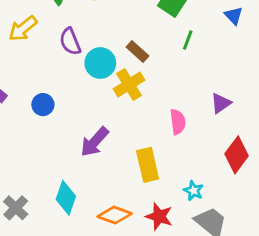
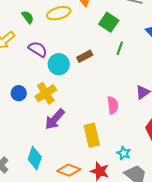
purple semicircle: (70, 41) -> (38, 49), turned 144
brown rectangle: (138, 52) -> (85, 56), turned -70
yellow cross: (129, 85) -> (46, 93), moved

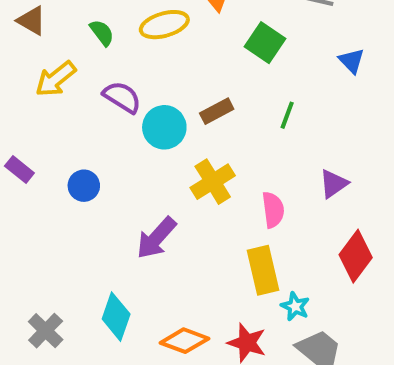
green line: (120, 48) -> (287, 115), moved
yellow cross: (46, 93) -> (213, 182), moved
yellow rectangle: (92, 135) -> (263, 270), moved

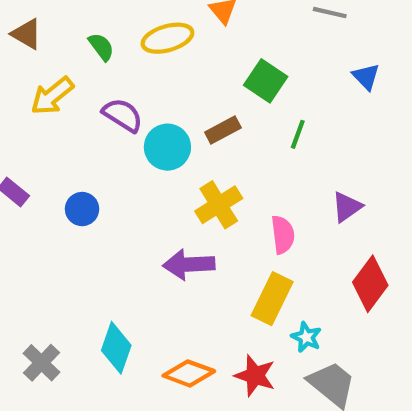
green square: (265, 43) -> (266, 81), moved
purple arrow: (156, 238) -> (189, 265), moved, turned 45
yellow rectangle: (263, 270) -> (272, 299), turned 39

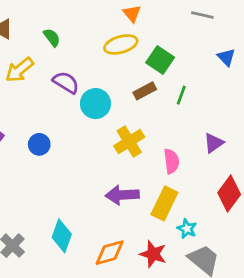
yellow ellipse: (167, 38) -> (121, 44), moved
brown rectangle: (223, 130) -> (145, 91), moved
purple arrow: (189, 265) -> (122, 195), moved
orange diamond: (189, 373) -> (110, 253), turned -36

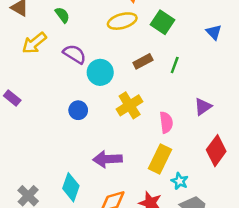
green square: (160, 60) -> (162, 22), moved
blue circle: (39, 144) -> (78, 110), moved
purple arrow: (122, 195) -> (108, 159), moved

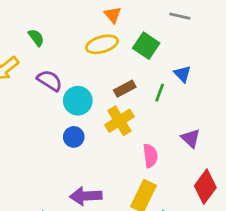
blue triangle: (214, 32) -> (182, 74), moved
yellow cross: (130, 105) -> (119, 121), moved
purple triangle: (203, 107) -> (191, 138), turned -42
blue circle: (78, 110) -> (74, 137), moved

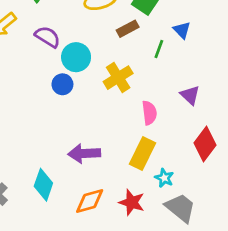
brown rectangle: (125, 89) -> (128, 29), moved
blue circle: (74, 137) -> (62, 84), moved

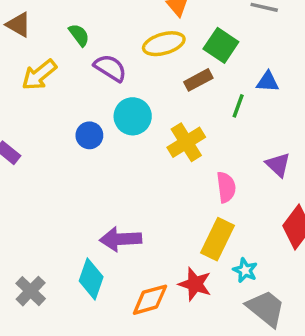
blue triangle: (182, 30) -> (268, 82), turned -42
purple semicircle: (48, 37) -> (110, 68), moved
blue circle: (62, 84) -> (89, 135), moved
purple arrow: (84, 154) -> (121, 239), moved
red star: (132, 202) -> (195, 284), moved

